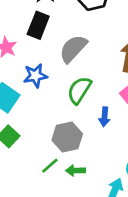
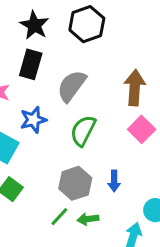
blue arrow: (104, 117) -> (114, 181), moved

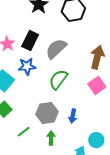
black rectangle: (31, 64) -> (30, 40), moved
green line: (59, 217) -> (24, 132), moved
green arrow: (88, 219) -> (51, 138), turned 88

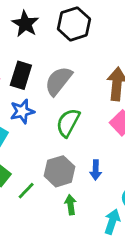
green line: (24, 132) -> (26, 191), moved

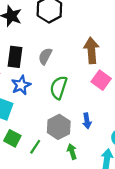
gray semicircle: (58, 81) -> (45, 56), size x0.7

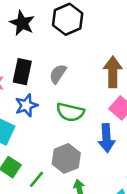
green semicircle: (59, 88) -> (70, 112), turned -100
blue arrow: (87, 121) -> (106, 138), moved, size x1.5

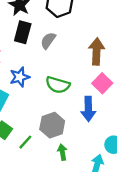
black rectangle: (22, 72) -> (23, 32), moved
gray semicircle: (58, 74) -> (48, 41), moved

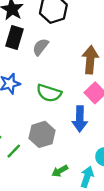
green arrow: (62, 152) -> (60, 171), moved, turned -112

